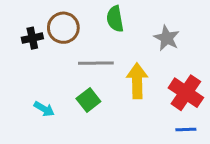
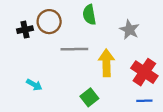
green square: (88, 100) -> (89, 97), moved

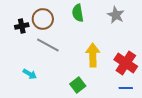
gray star: (129, 30) -> (116, 15), moved
gray line: (74, 49) -> (48, 45), moved, turned 30

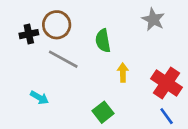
green semicircle: (78, 13) -> (103, 41), moved
yellow arrow: (93, 55) -> (123, 72), size x0.6
blue line: (126, 88) -> (167, 116), turned 56

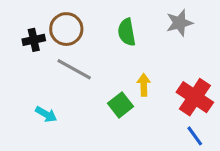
gray star: (153, 19) -> (179, 23), turned 30
green semicircle: (103, 41) -> (127, 32), moved
green square: (103, 112) -> (121, 105), moved

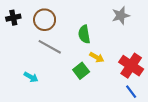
green semicircle: (127, 32) -> (84, 34), moved
black cross: (34, 40) -> (13, 18), moved
yellow arrow: (144, 85) -> (97, 57), turned 120

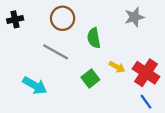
brown circle: (45, 20) -> (63, 18), moved
yellow arrow: (97, 57) -> (117, 67), moved
cyan arrow: (31, 77) -> (35, 85), size x1.5

